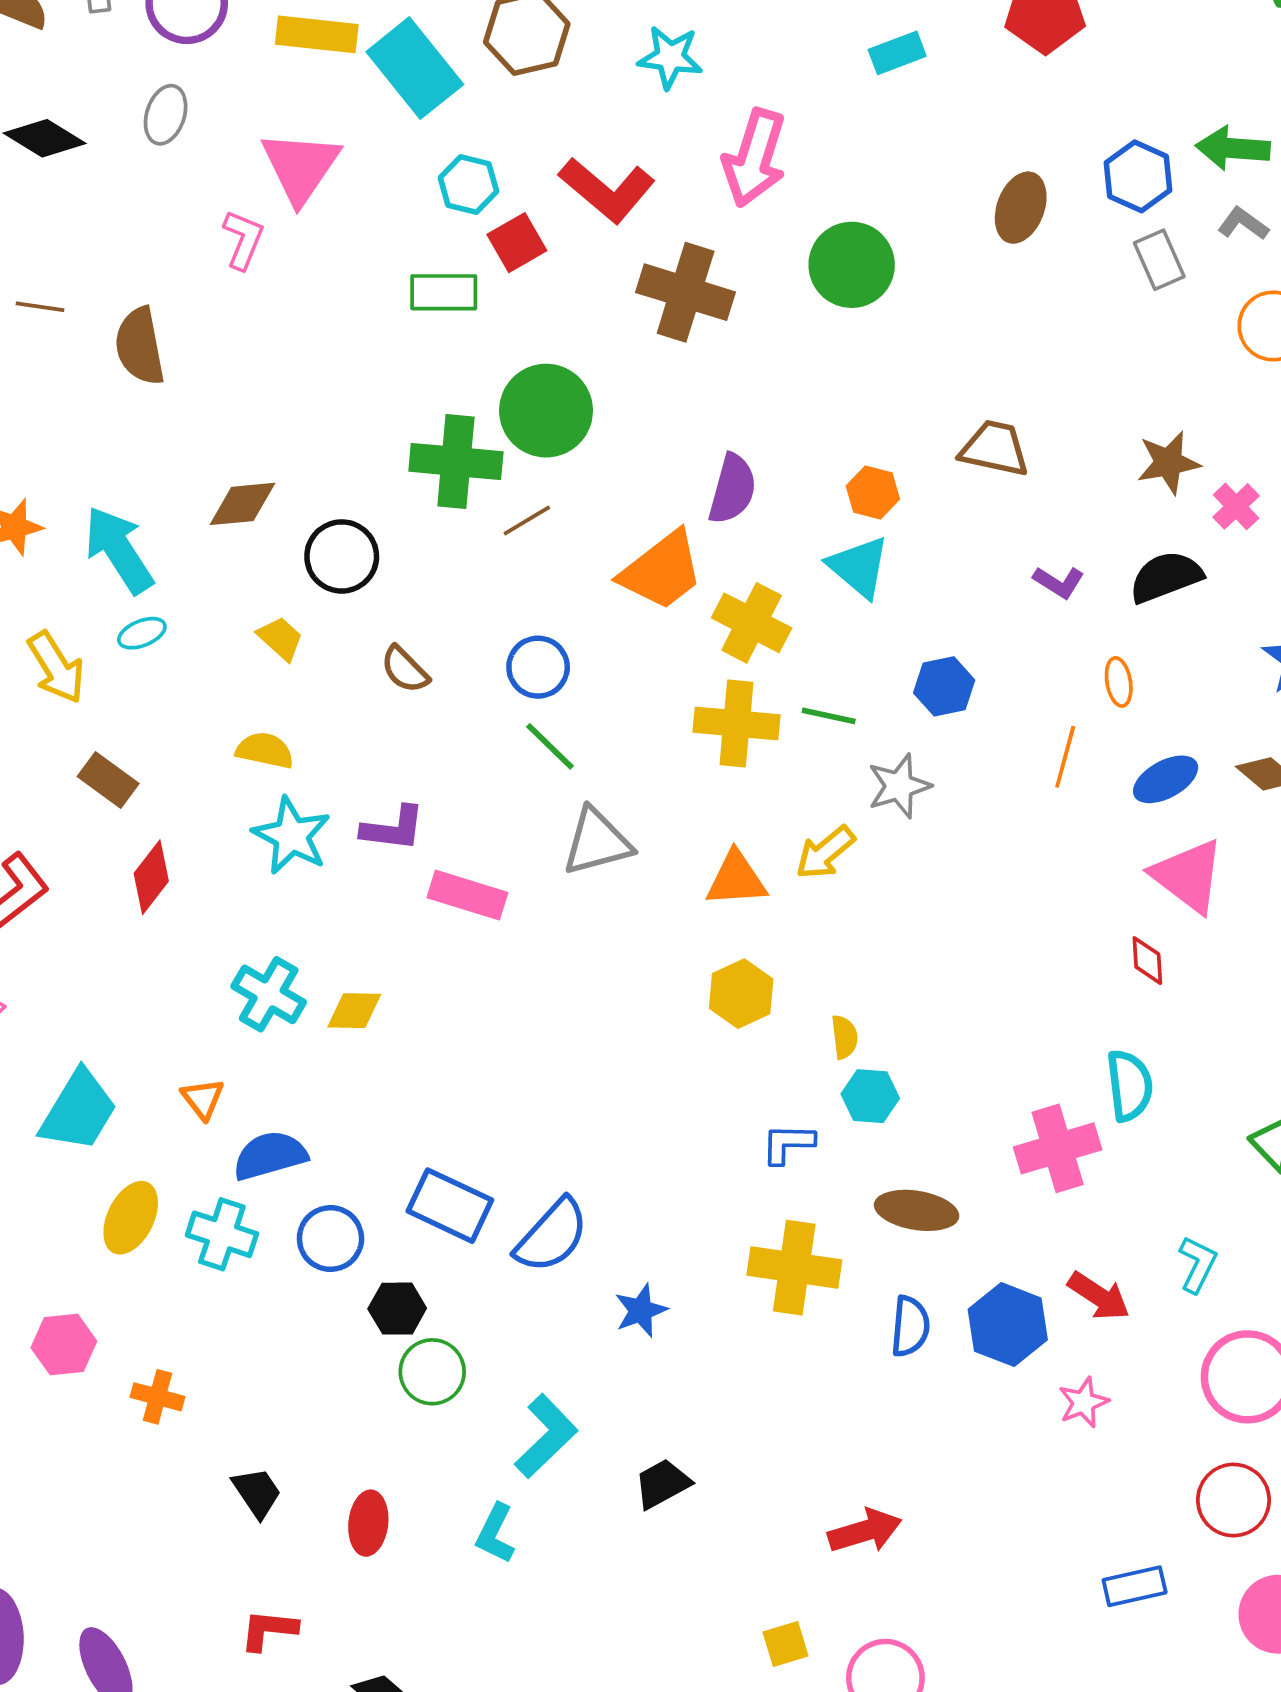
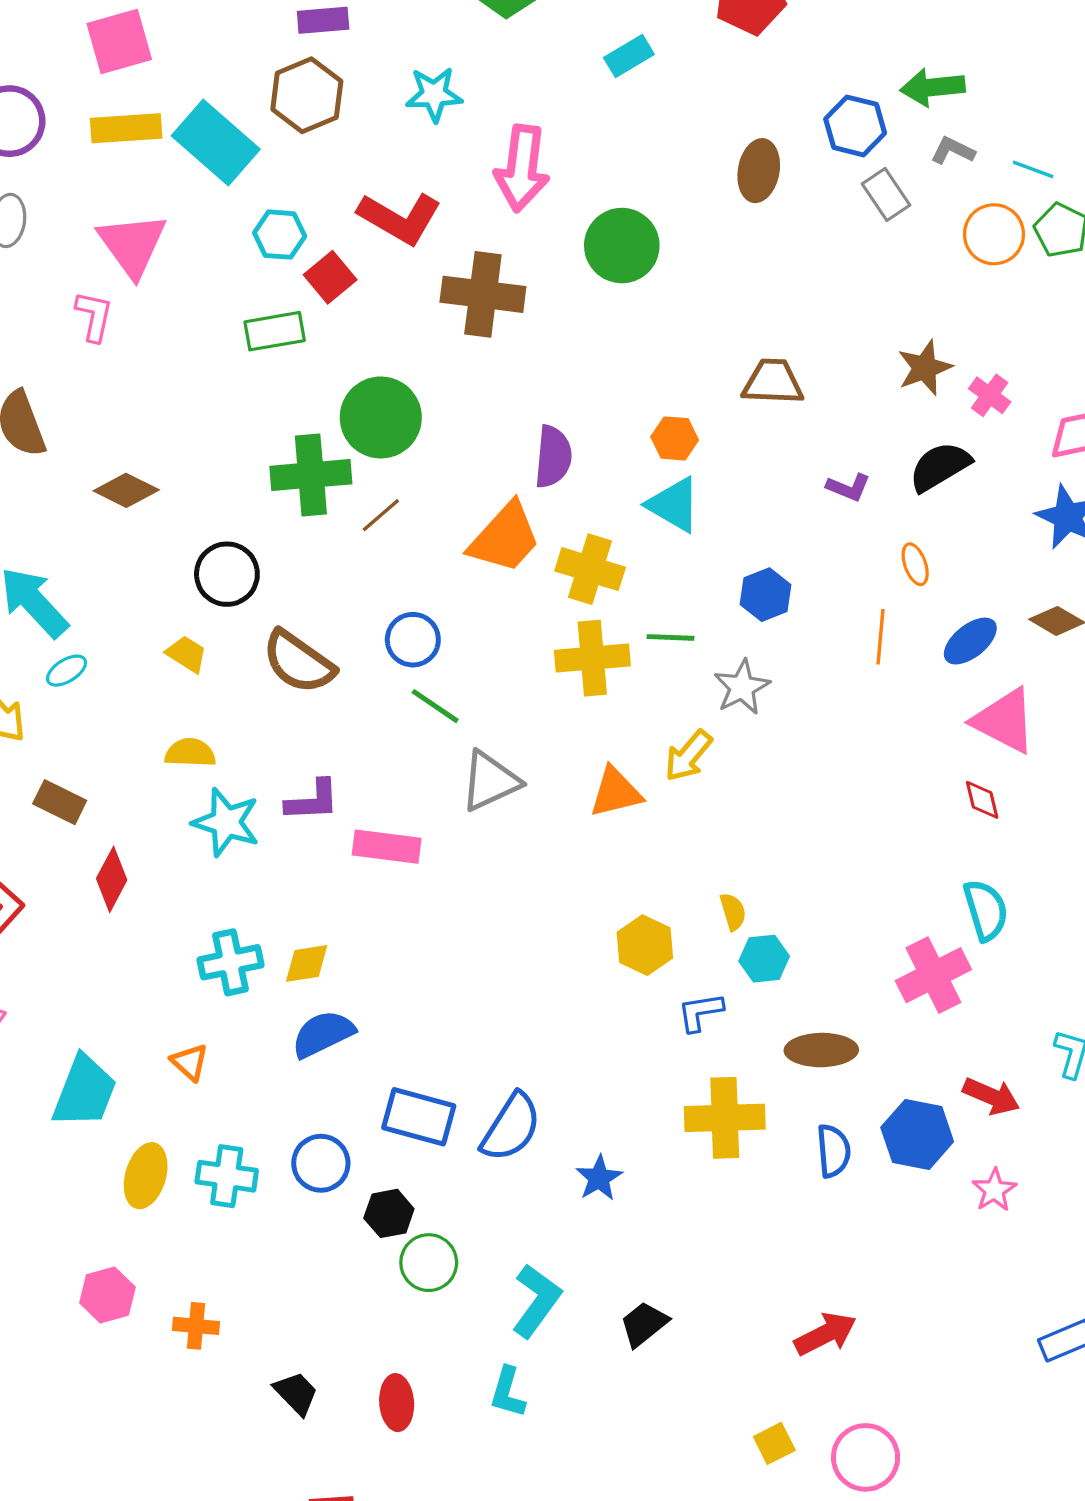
brown diamond: (242, 504) -> (126, 490), moved, turned 42
brown semicircle: (405, 670) -> (298, 662), size x1.6
cyan cross: (269, 994) -> (230, 962), turned -32
yellow hexagon: (741, 994) -> (645, 945), moved
blue semicircle: (270, 1156) -> (323, 1034), moved

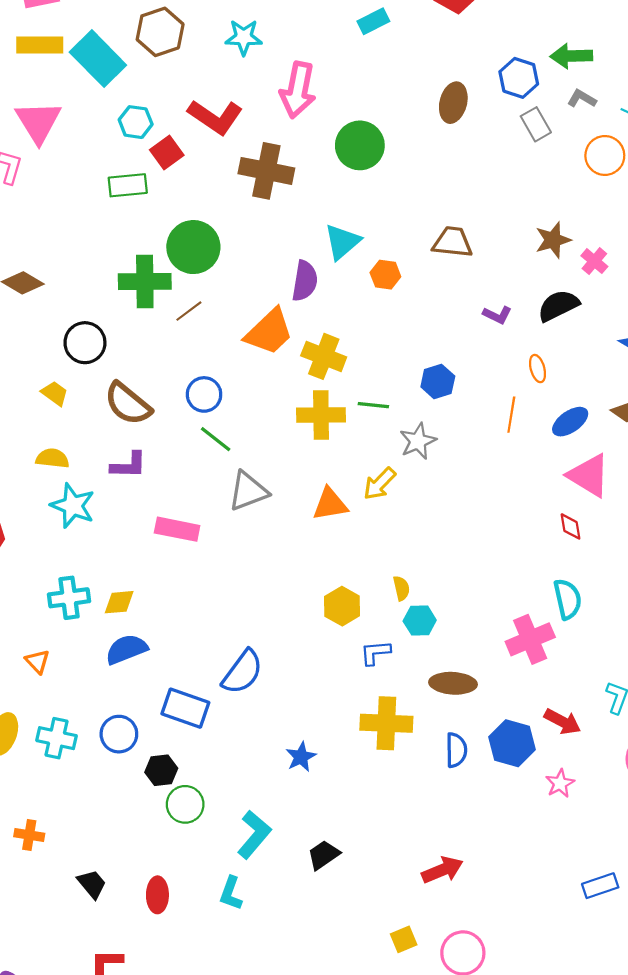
cyan triangle: (674, 505) -> (342, 242), moved, turned 45
purple L-shape: (313, 801) -> (129, 465), moved
blue semicircle: (511, 1127) -> (243, 672), moved

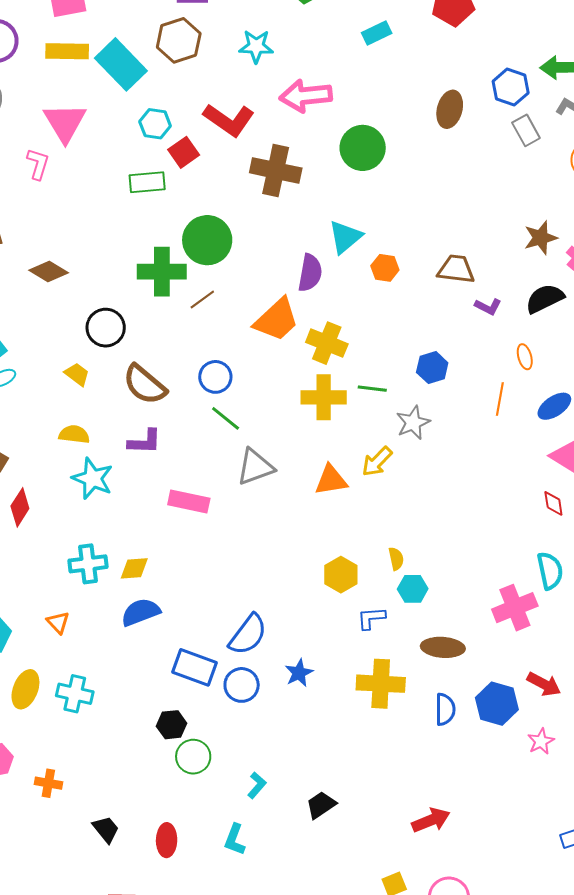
pink arrow: (298, 90) -> (306, 96), turned 72
brown trapezoid: (453, 242) -> (456, 269), moved
blue circle: (119, 734) -> (242, 685), moved
blue star: (301, 757) -> (299, 673), moved
cyan L-shape: (254, 835) -> (257, 785), size x0.6

